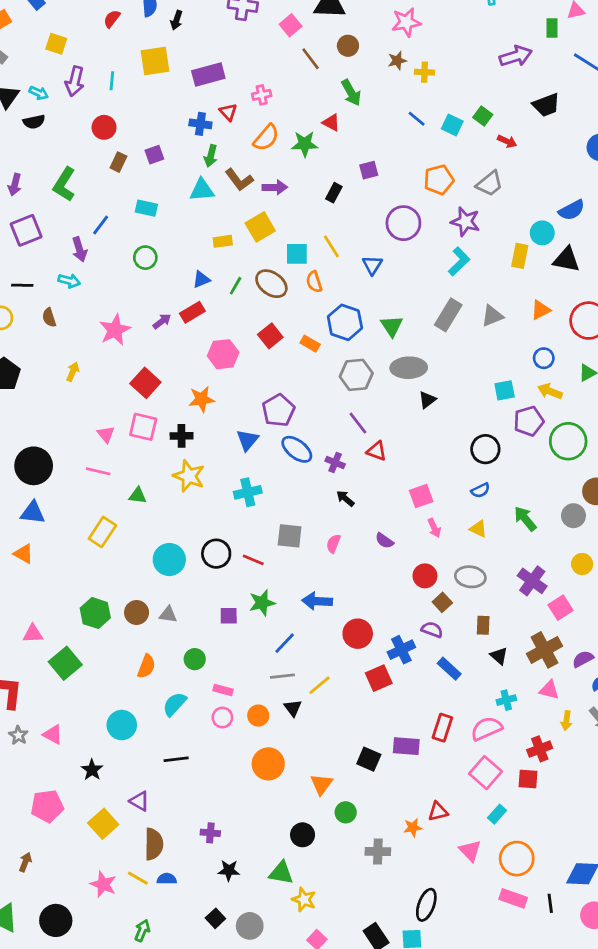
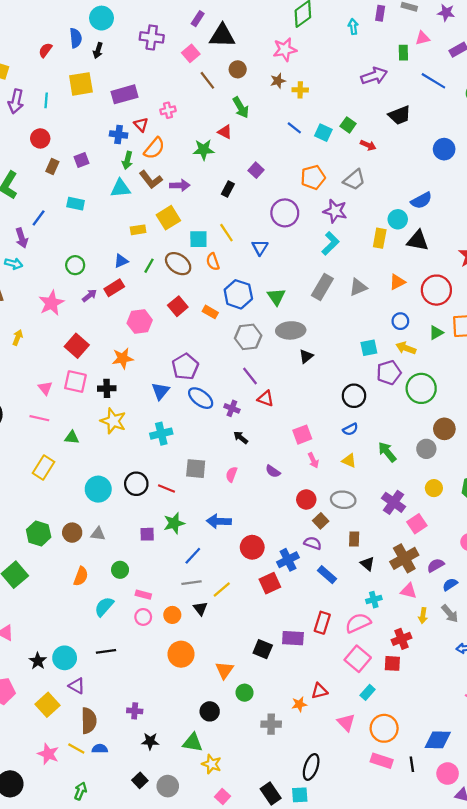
orange semicircle: (266, 138) -> (154, 148), moved
purple square: (369, 170) -> (256, 170), turned -32
green circle: (145, 258) -> (75, 265), moved
cyan circle: (122, 725) -> (65, 658), moved

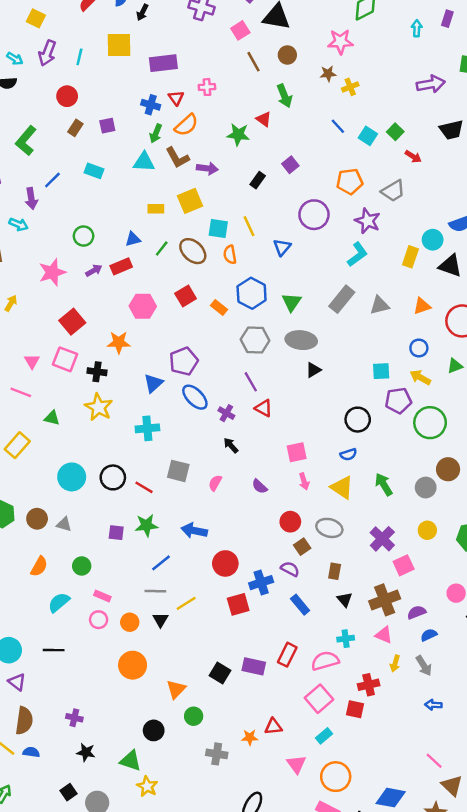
yellow cross: (300, 90) -> (350, 87), turned -32
yellow triangle: (349, 461) -> (342, 487), size x1.5

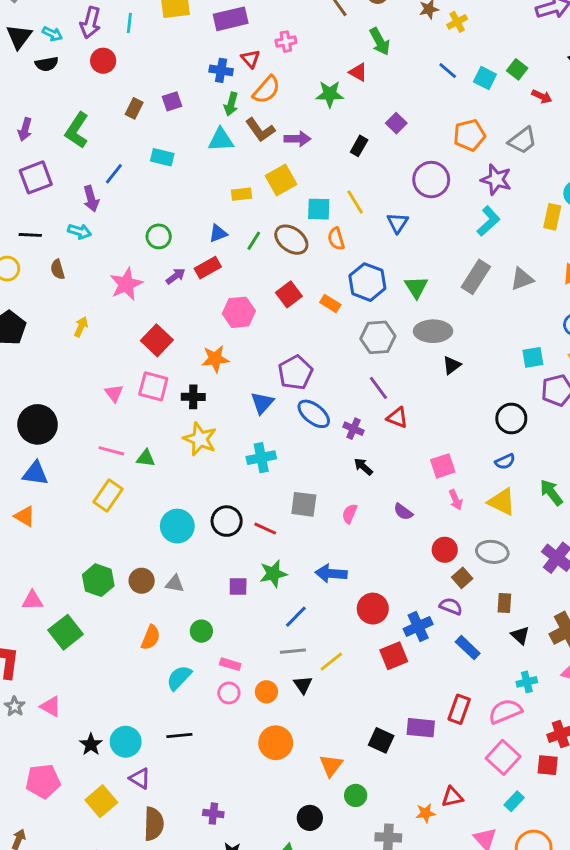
red circle: (67, 96) -> (103, 61), moved
pink line: (21, 392) -> (111, 451), moved

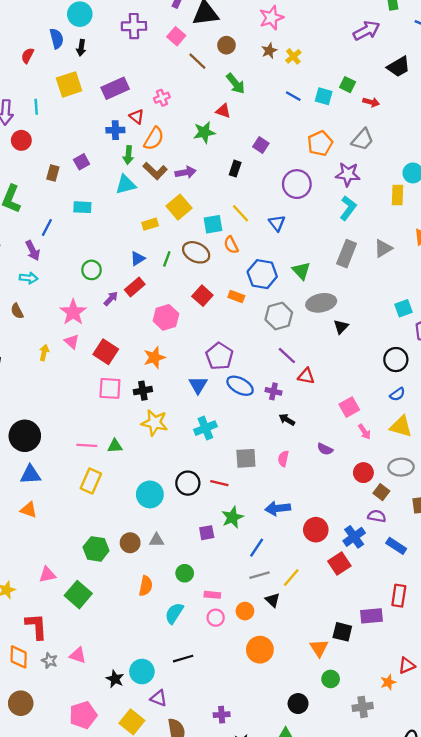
pink triangle: (114, 393) -> (72, 342), moved
orange triangle: (331, 765) -> (319, 648), moved

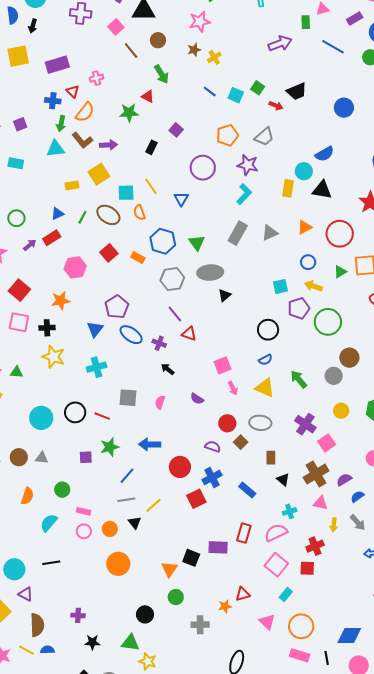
black trapezoid: (399, 67) -> (297, 91), moved
purple semicircle: (377, 516) -> (213, 447), moved

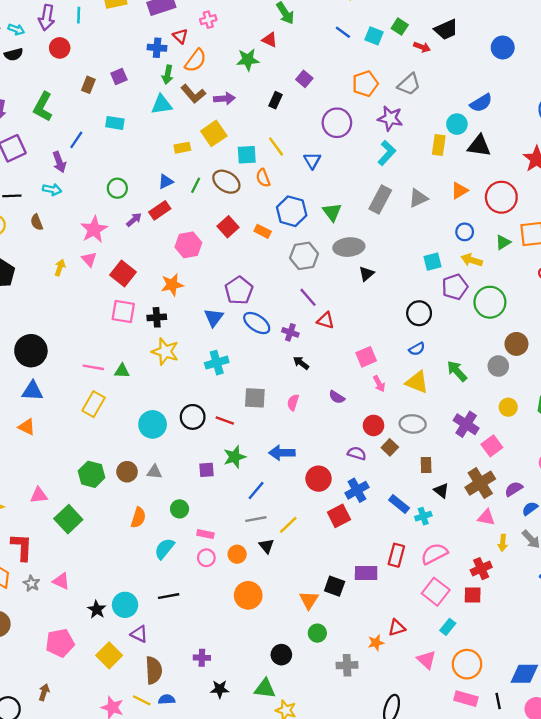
cyan cross: (290, 511) -> (423, 516), moved

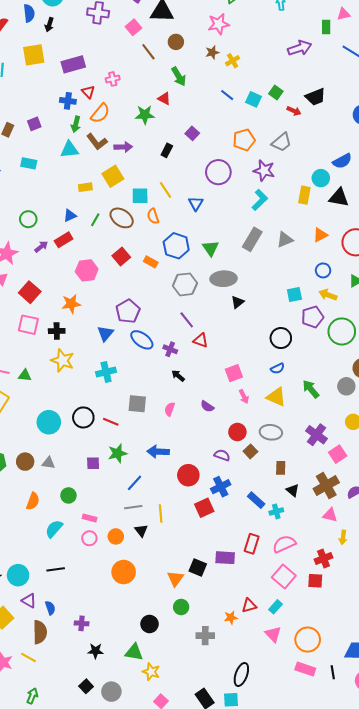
yellow line: (288, 525) -> (161, 514), turned -54
cyan rectangle: (448, 627) -> (275, 607), moved
blue semicircle: (167, 699) -> (50, 608), moved, turned 72

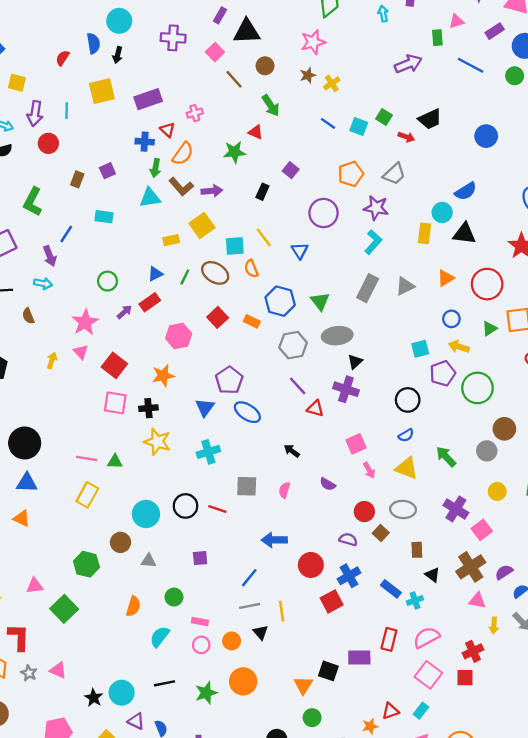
purple cross: (170, 349) -> (346, 389), moved, size x1.5
green star: (118, 453) -> (206, 693), moved
brown circle: (25, 462) -> (120, 542), moved

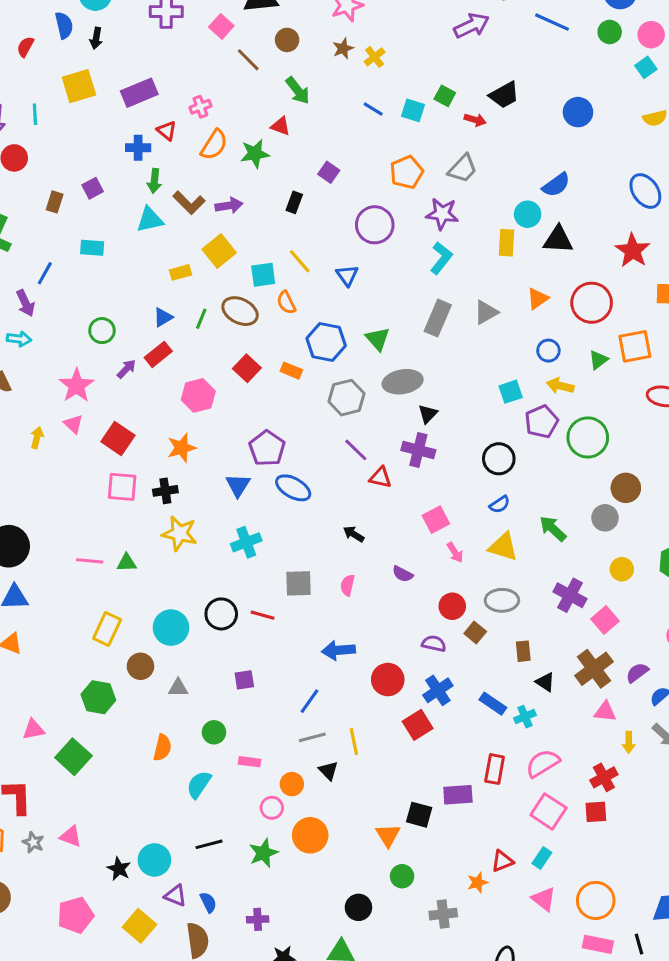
orange semicircle: (183, 154) -> (214, 145), moved
yellow rectangle: (87, 495) -> (107, 629), moved
pink circle: (201, 645) -> (272, 808), moved

